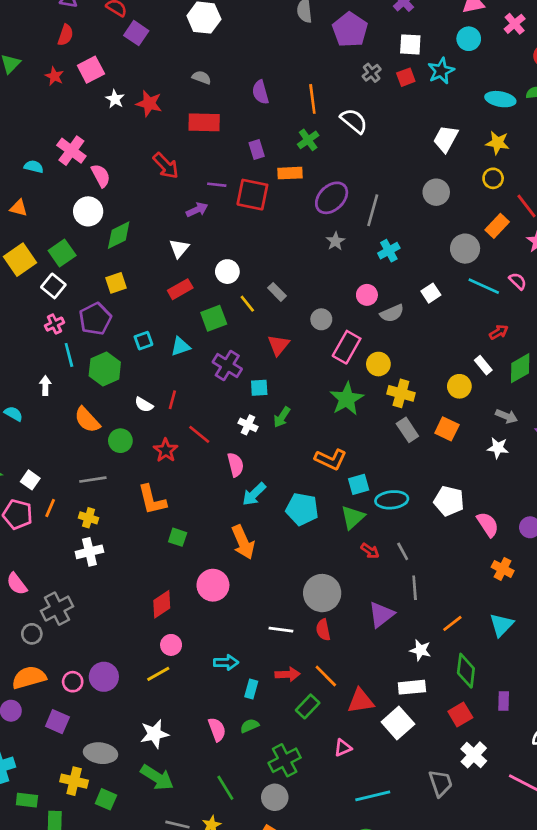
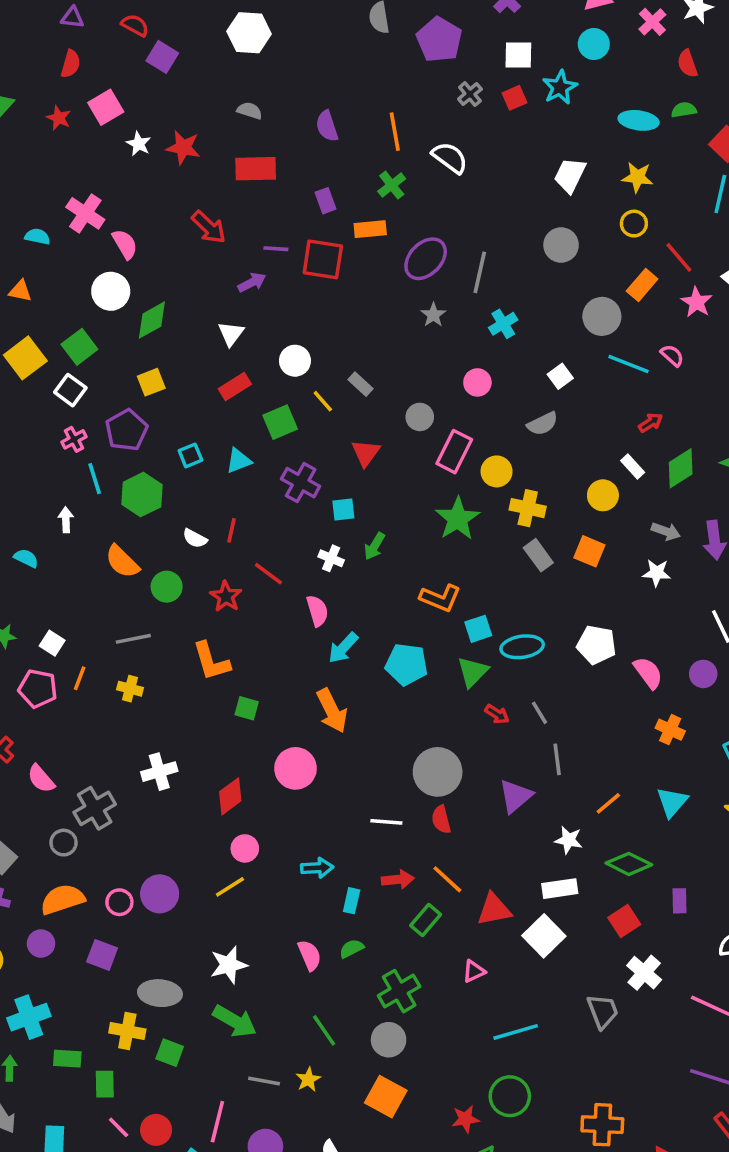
gray semicircle: (392, 313) -> (543, 424), moved
white cross: (89, 552) -> (159, 772), moved
green diamond: (466, 671) -> (629, 864), turned -68

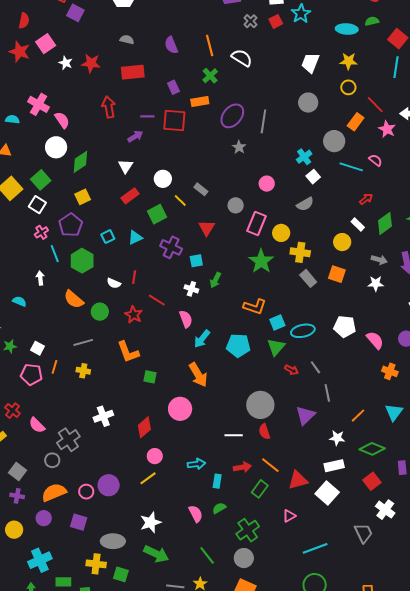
red star: (59, 118) -> (19, 52), size x1.5
red arrow: (209, 227) -> (109, 107), turned -140
cyan cross: (503, 324) -> (304, 157), moved

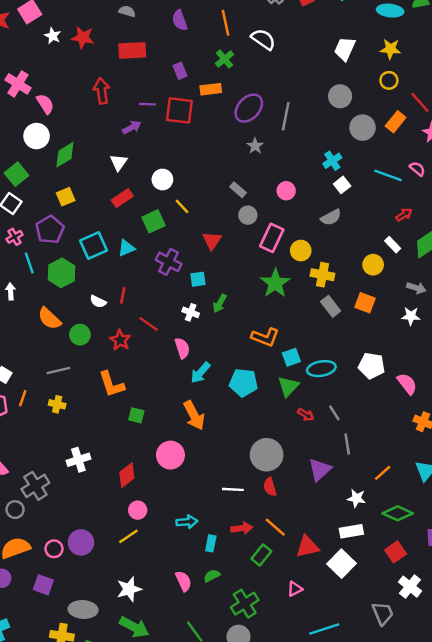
gray circle: (334, 141) -> (363, 128), moved
gray rectangle: (201, 189) -> (238, 190), moved
cyan square: (108, 237) -> (94, 246), size x1.6

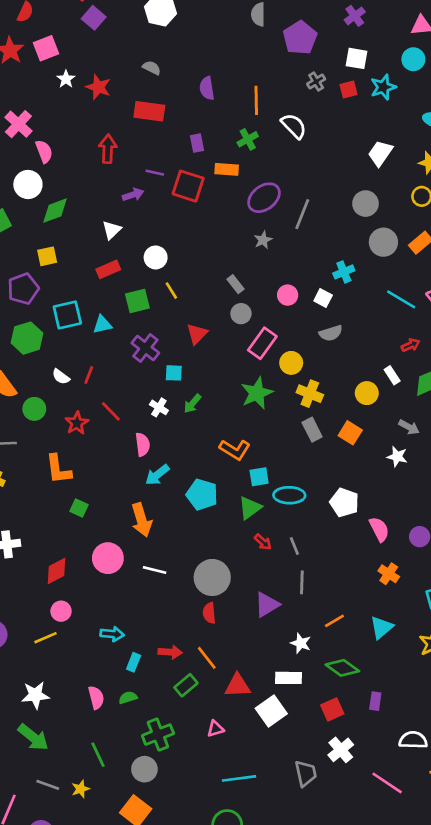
white square: (342, 185) -> (323, 298), moved, turned -35
white line: (233, 489) -> (155, 570), moved

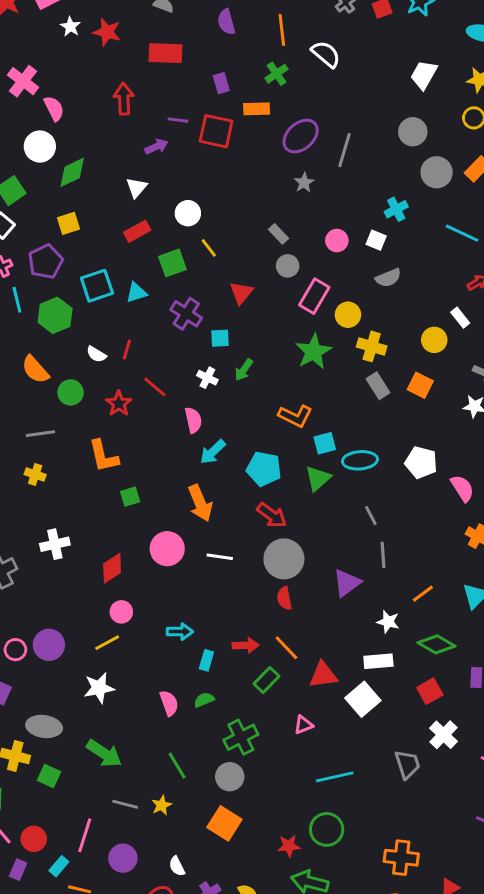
green square: (79, 508) -> (130, 497), turned -36
red arrow: (263, 542) -> (272, 515), moved, size x1.5
white star: (35, 695) -> (99, 688), moved

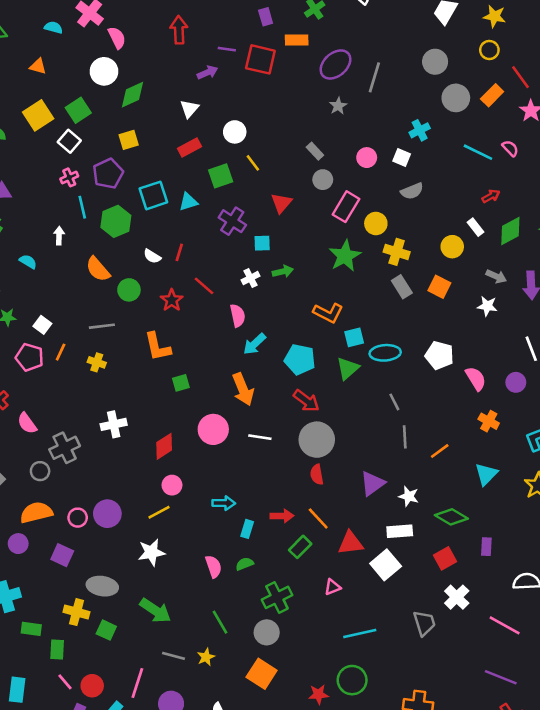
green arrow: (244, 370) -> (283, 272), turned -138
white cross: (207, 378) -> (251, 278), turned 36
purple triangle: (347, 583) -> (372, 483), moved
orange line: (423, 594) -> (440, 451), moved

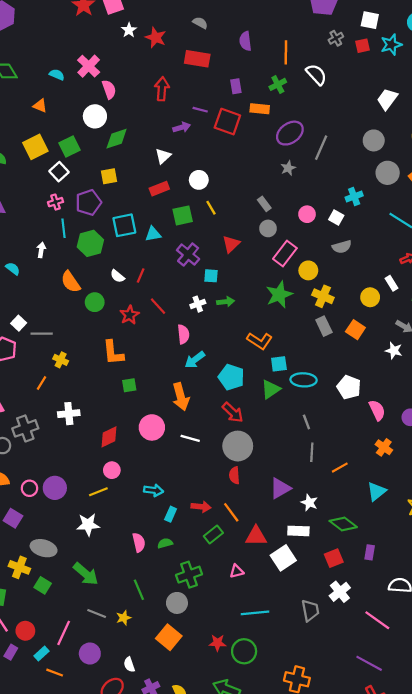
gray line: (102, 326) -> (42, 334), moved
orange line: (61, 352) -> (41, 383), moved
red star: (318, 694) -> (218, 643), moved

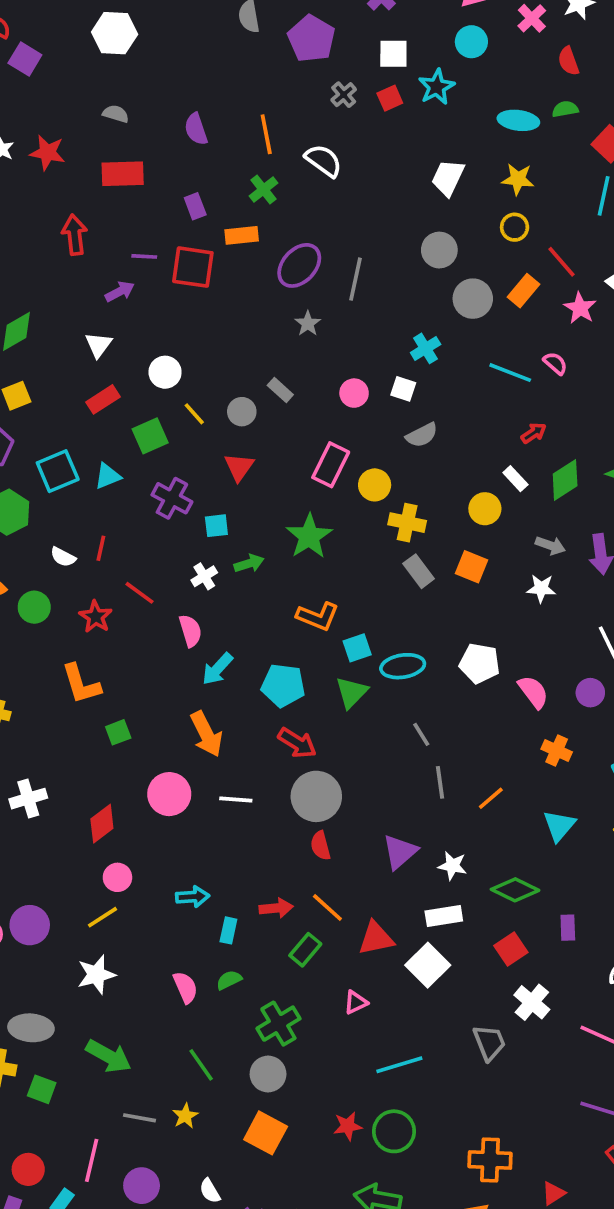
gray circle: (268, 228) -> (242, 412), moved
green star: (279, 295) -> (309, 536), moved

